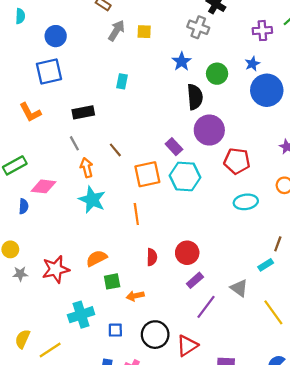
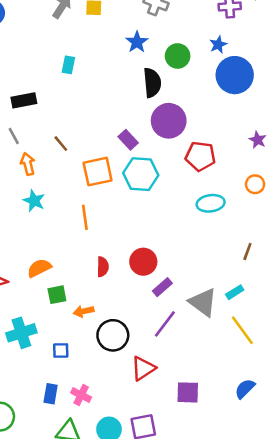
cyan star: (92, 200) -> (34, 201), size x0.7
cyan rectangle: (266, 265) -> (235, 292), moved
purple rectangle: (195, 280) -> (162, 287), moved
gray triangle: (239, 288) -> (203, 302), size x1.4
black circle: (155, 335) -> (113, 335), moved

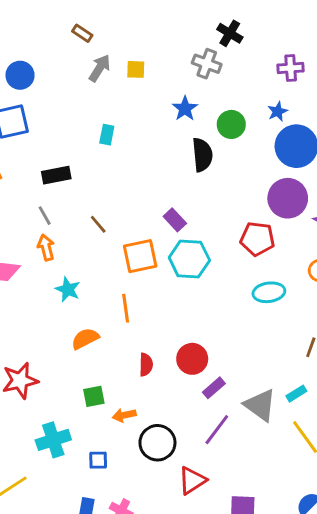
purple circle: (169, 121) -> (288, 198), moved
orange arrow: (28, 164) -> (46, 247), moved
orange semicircle: (39, 268) -> (85, 339), moved

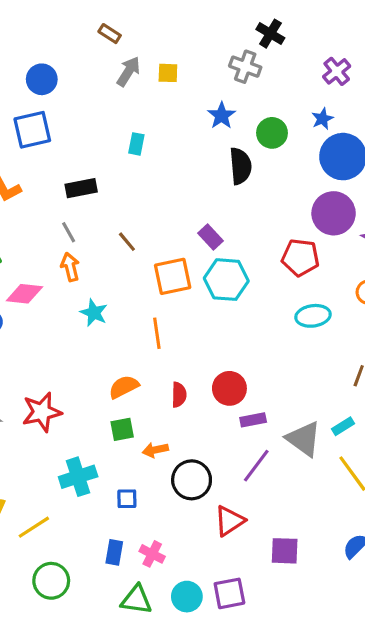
purple cross: (291, 68) -> (337, 71), turned -35
orange semicircle: (85, 339) -> (124, 387), moved
purple rectangle: (214, 388) -> (253, 420), turned 30

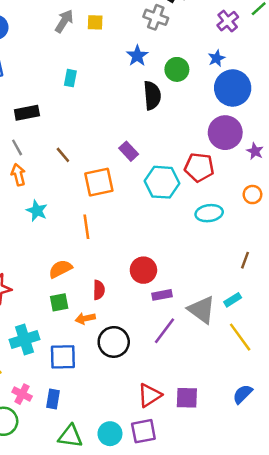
cyan hexagon: (226, 280) -> (162, 182), moved
red semicircle: (179, 395) -> (99, 290), moved
blue square: (127, 499) -> (63, 357), size x1.6
red triangle: (229, 521) -> (150, 395), moved
pink cross: (152, 554) -> (22, 394), moved

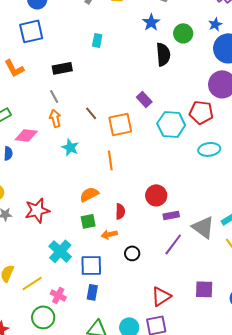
brown line: (63, 155) -> (91, 113), moved
cyan cross: (24, 340) -> (60, 251), turned -30
black circle: (114, 342) -> (132, 253), size x0.6
purple square: (187, 398) -> (204, 289), moved
blue rectangle: (53, 399) -> (92, 292), moved

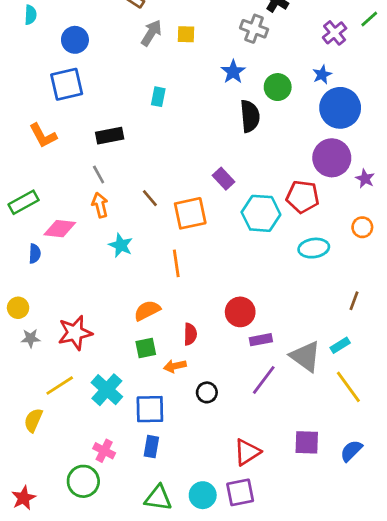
yellow line: (32, 283) -> (60, 385), moved

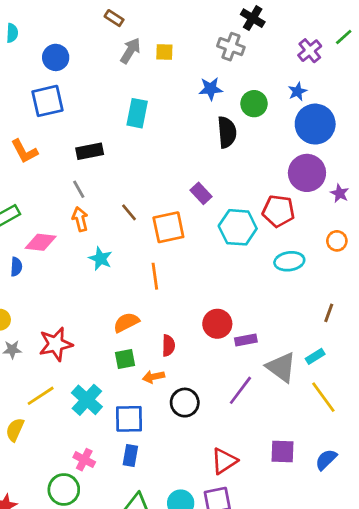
blue star: (233, 72) -> (211, 89), turned 30
cyan rectangle: (158, 97) -> (137, 113), size x1.5
purple rectangle: (261, 340) -> (246, 340), moved
black circle: (207, 392) -> (185, 403), size x1.4

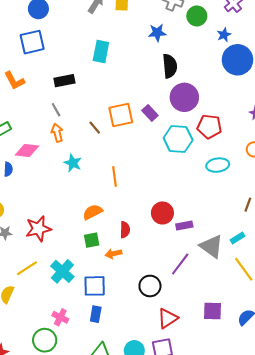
green circle: (254, 104) -> (197, 16), moved
purple circle: (307, 173) -> (184, 97), moved
orange square: (168, 227) -> (121, 115), moved
black circle: (185, 403) -> (150, 286), moved

